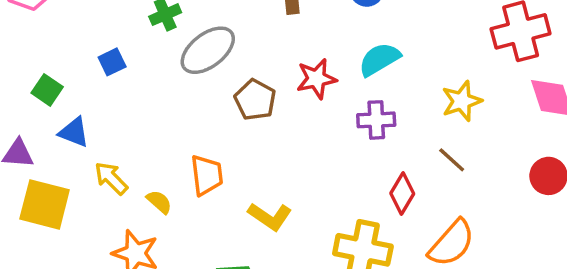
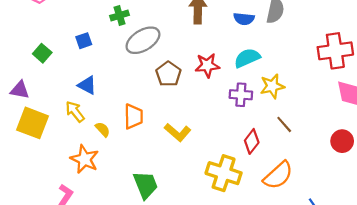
yellow star: (462, 101) -> (272, 86), moved
blue triangle: (74, 132) -> (87, 85), moved
yellow L-shape: (270, 216) -> (178, 132), moved

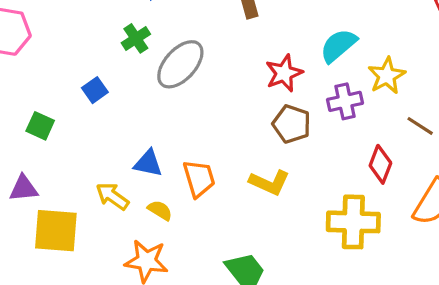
brown pentagon: (168, 74) -> (292, 124), moved
blue triangle: (87, 85) -> (148, 163), moved

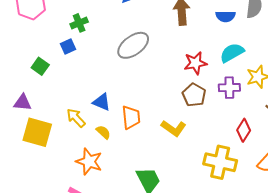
green cross: (136, 38) -> (79, 23), moved
blue square: (95, 90) -> (68, 47), moved

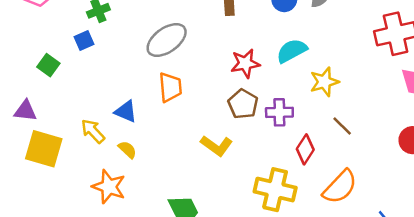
purple cross: (229, 88) -> (279, 112), moved
orange trapezoid: (131, 117) -> (170, 87), moved

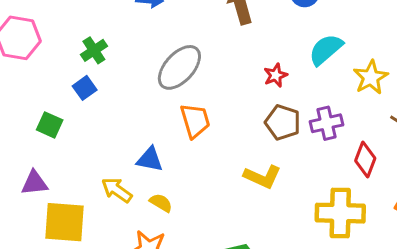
red star: (245, 63) -> (276, 75), size x0.7

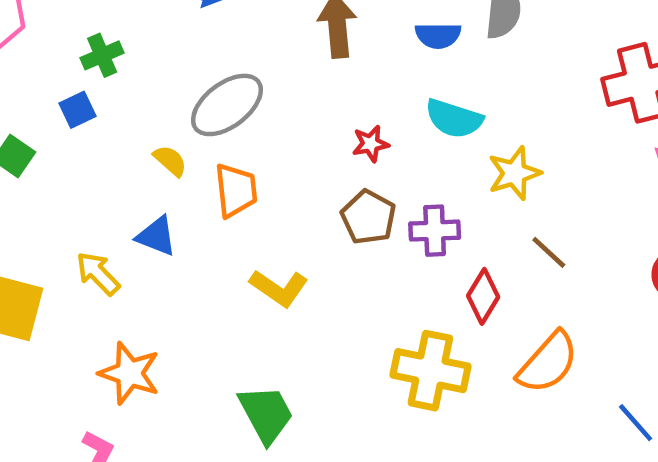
cyan semicircle: (326, 50) -> (454, 119), turned -132
yellow L-shape: (262, 177) -> (279, 288), moved
yellow semicircle: (161, 203) -> (170, 161), moved

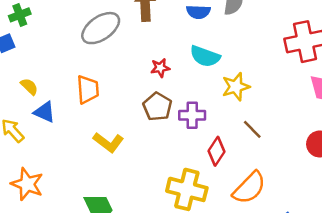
gray ellipse: (227, 105) -> (101, 28), moved
yellow semicircle: (170, 161) -> (29, 87), moved

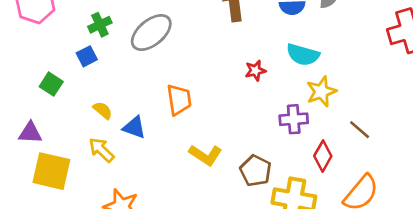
gray ellipse: (101, 28) -> (151, 33), moved
yellow semicircle: (29, 87) -> (103, 110), moved
yellow star: (236, 87) -> (321, 92), moved
brown pentagon: (157, 107) -> (256, 171), moved

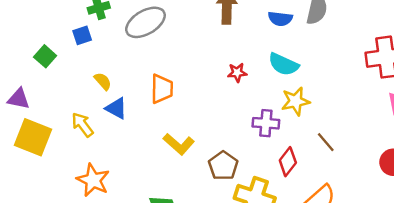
yellow semicircle: (103, 110) -> (103, 81), moved

